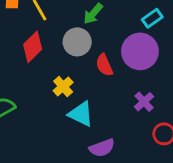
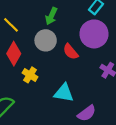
yellow cross: (63, 87) -> (30, 75), moved

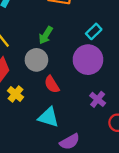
red semicircle: (71, 52) -> (52, 84), moved

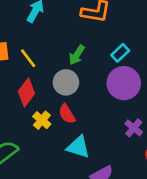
cyan rectangle: (94, 31) -> (120, 53), moved
red semicircle: (52, 84) -> (67, 114), moved

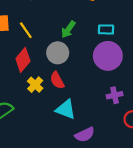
cyan rectangle: (120, 53) -> (106, 29), turned 42
purple cross: (134, 128) -> (115, 95), turned 35

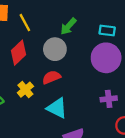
red semicircle: (57, 80) -> (51, 77), turned 90
yellow cross: (35, 85) -> (25, 90), moved

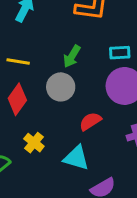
yellow line: (25, 23) -> (18, 62), turned -42
red semicircle: (51, 77) -> (90, 121), moved

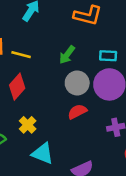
gray circle: (61, 87) -> (77, 83), moved
cyan triangle: (76, 158) -> (43, 153), moved

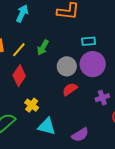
yellow line: (21, 55) -> (19, 50), turned -56
green arrow: (67, 55) -> (43, 47), moved

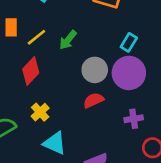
cyan rectangle: (89, 41) -> (129, 42), turned -64

